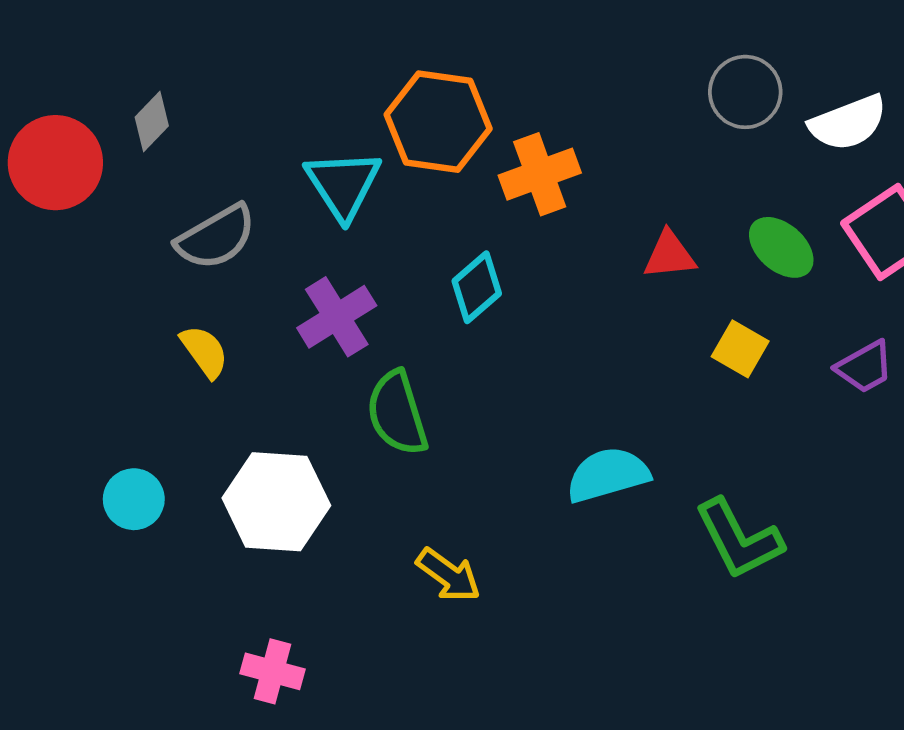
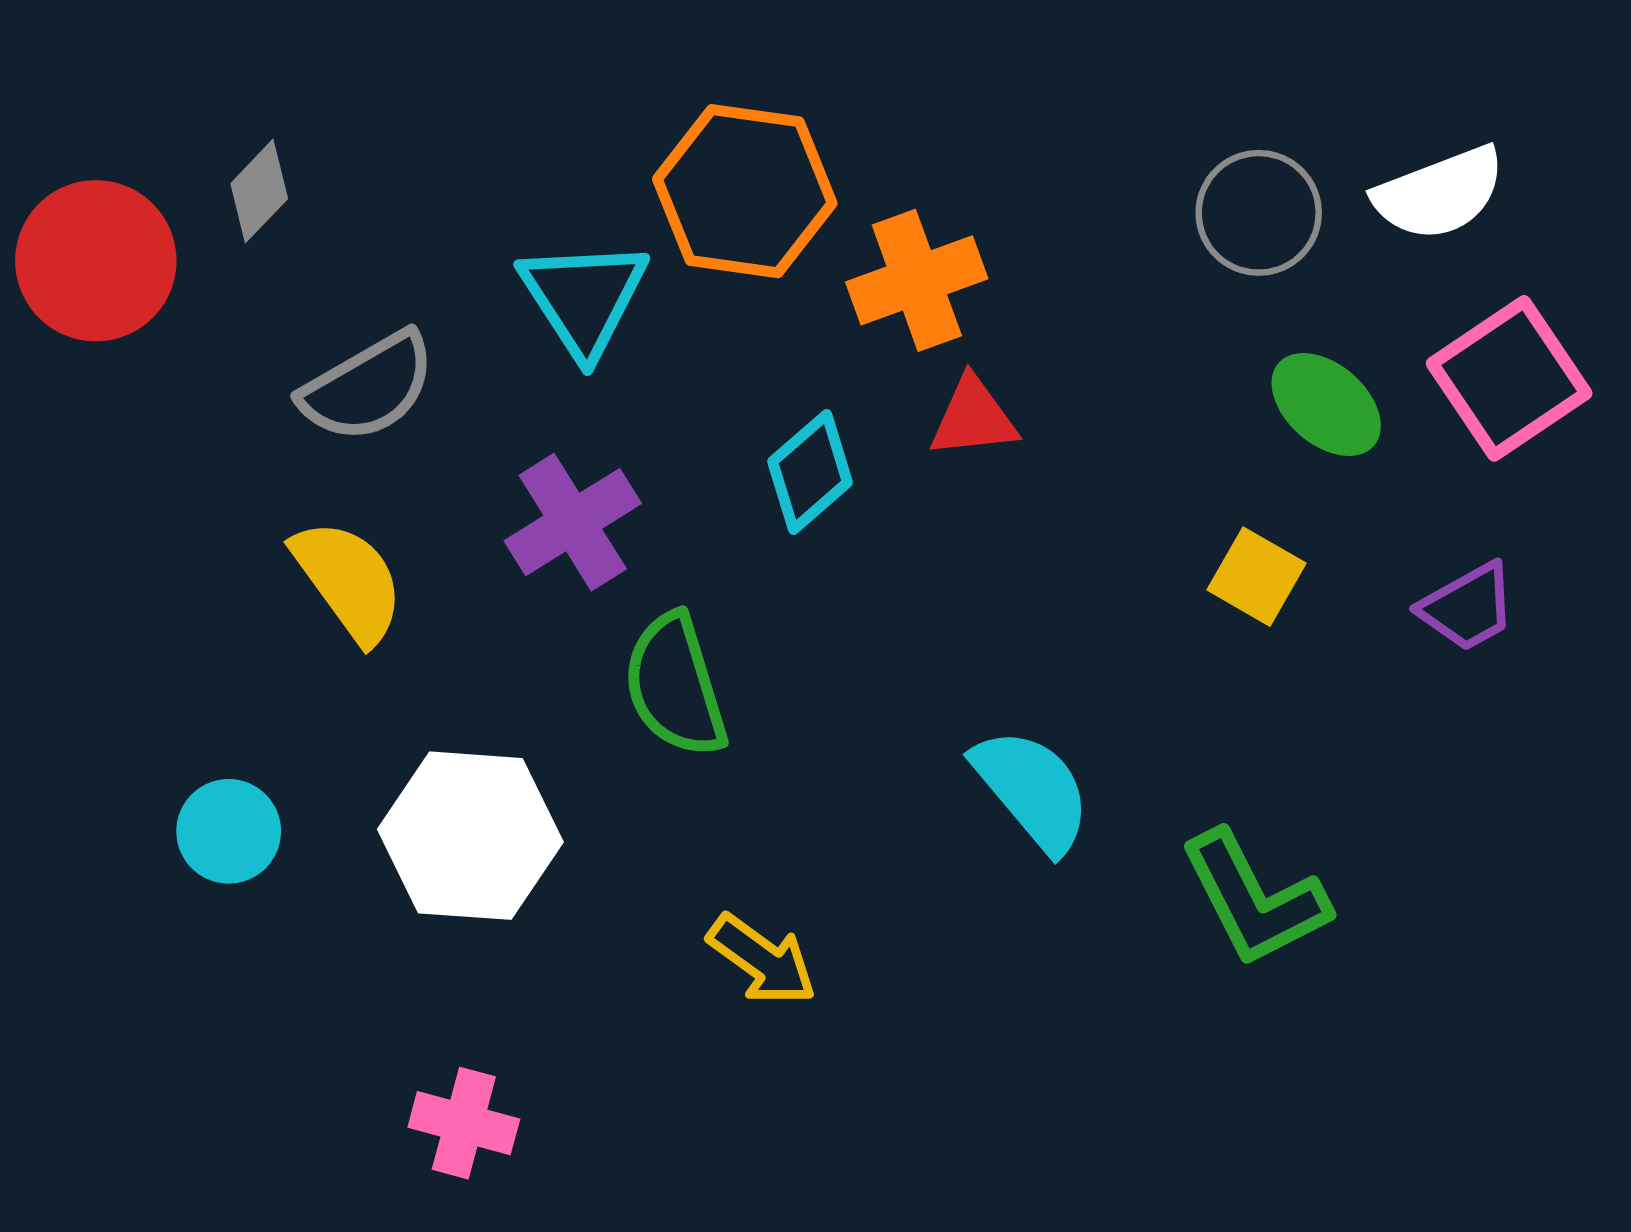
gray circle: (745, 92) -> (1259, 213), moved
red triangle: (669, 255) -> (973, 418), moved
yellow semicircle: (204, 351) -> (348, 581), size x1.4
cyan semicircle: (608, 475) -> (1032, 790), turned 66

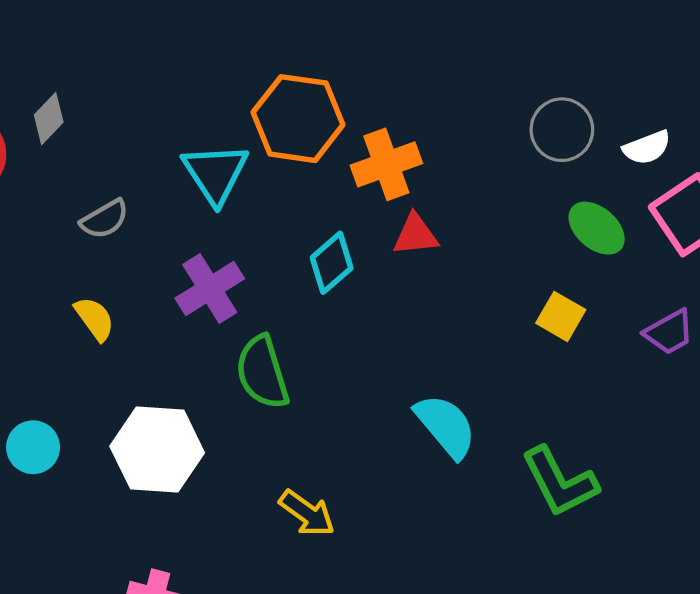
white semicircle: (1439, 193) -> (647, 148), moved, size x0.7
gray semicircle: (368, 387) -> (105, 219), size x0.7
yellow semicircle: (348, 581) -> (95, 319), size x0.7

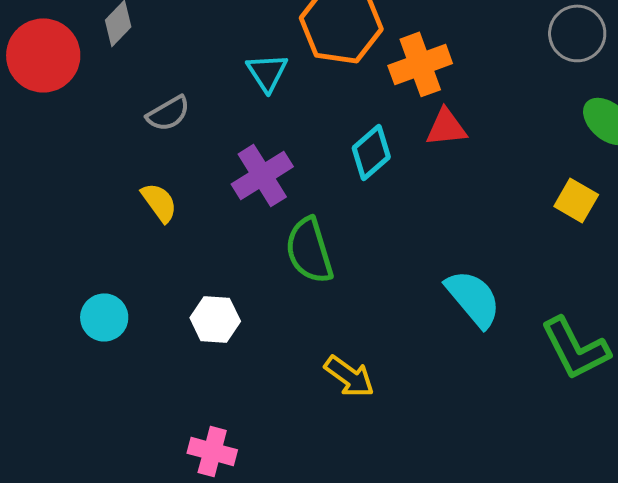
cyan triangle: (215, 173) -> (267, 72), size x0.7
white hexagon: (157, 449) -> (215, 319), size x0.6

